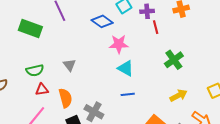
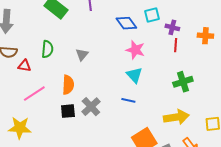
green semicircle: (35, 70) -> (47, 49), turned -90
red triangle: (42, 90) -> (25, 66), moved
yellow arrow: (178, 95) -> (176, 117), size x1.4

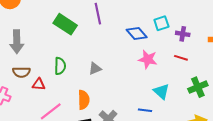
red line: (176, 45) -> (181, 58), moved, turned -72
gray triangle: (82, 55) -> (95, 69), turned 32
cyan triangle: (134, 75) -> (161, 91), moved

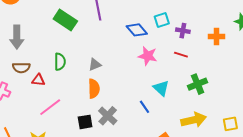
orange semicircle: (84, 100) -> (94, 89), moved
blue line: (145, 110) -> (144, 107), turned 48

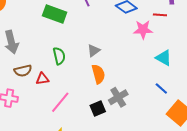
red line: (181, 55) -> (160, 15), moved
blue line: (144, 107) -> (161, 88), moved
gray cross: (108, 116) -> (118, 97), turned 30

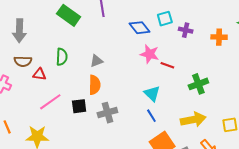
red line: (160, 15) -> (167, 65), moved
cyan triangle: (164, 58) -> (152, 94), moved
black square: (98, 109) -> (79, 106), moved

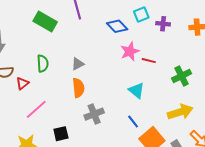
pink star: (150, 54) -> (130, 51), turned -30
red triangle: (39, 74) -> (22, 83), turned -40
black square: (79, 106) -> (61, 134), moved
blue line: (151, 116) -> (133, 121), moved

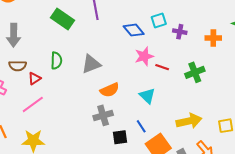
gray triangle: (78, 64) -> (91, 64), size x1.5
green cross: (182, 76) -> (195, 72), moved
orange semicircle: (78, 88) -> (110, 90), moved, turned 66
pink line: (36, 109) -> (33, 104), moved
black square: (61, 134) -> (120, 137), moved

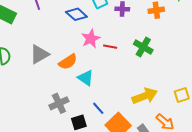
green cross: (195, 72) -> (143, 47), turned -30
orange semicircle: (110, 90) -> (68, 62), moved
cyan triangle: (147, 96) -> (86, 78), moved

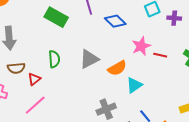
blue diamond: (76, 14) -> (115, 21), moved
cyan triangle: (86, 78) -> (134, 85), turned 48

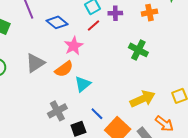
pink star: (141, 46) -> (74, 46), moved
red line: (160, 55) -> (94, 26), moved, turned -48

